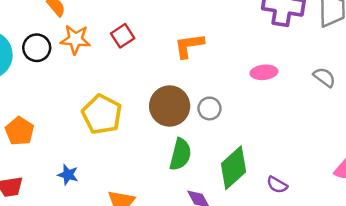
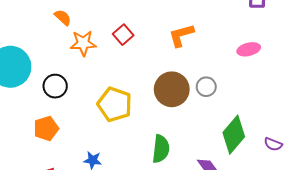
black circle: (37, 48) -> (55, 86), moved
orange pentagon: (20, 131) -> (46, 128), turned 30
green semicircle: (180, 154) -> (161, 149), moved

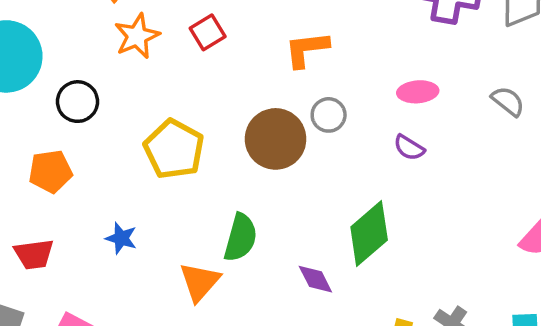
orange star: (83, 43) -> (137, 36), turned -30
gray circle: (206, 87) -> (329, 115), moved
purple semicircle: (273, 144) -> (409, 148), moved

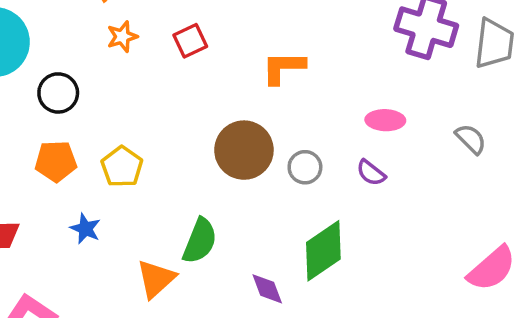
orange star: (137, 36) -> (122, 37), size x0.7
gray circle: (329, 115) -> (305, 167), moved
yellow pentagon: (174, 149) -> (122, 167), moved, size x0.7
orange pentagon: (50, 171) -> (56, 161), moved

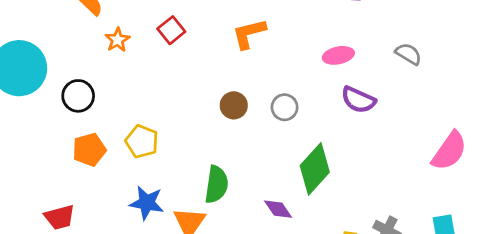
brown circle: (244, 150) -> (234, 105), size x0.6
purple semicircle: (371, 173) -> (358, 100), moved, size x1.4
blue star: (85, 229) -> (147, 203), moved, size x1.4

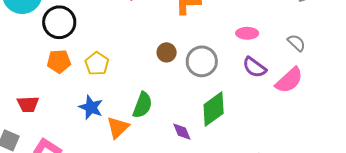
black circle: (78, 96) -> (59, 22), size x1.4
gray circle: (285, 107) -> (202, 61), size x1.6
pink semicircle: (449, 151) -> (289, 80), moved

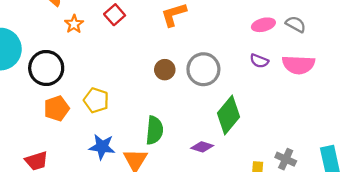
pink ellipse: (247, 33) -> (263, 25), moved
purple semicircle: (254, 67) -> (259, 61), size x0.7
pink semicircle: (289, 80) -> (298, 65), turned 60
purple diamond: (182, 132) -> (202, 147), turned -35

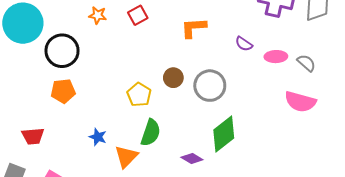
orange star: (74, 24) -> (98, 15), turned 30
purple semicircle: (259, 61) -> (244, 44), moved
yellow pentagon: (96, 100) -> (139, 95), moved
blue star: (102, 147) -> (98, 137), size x0.7

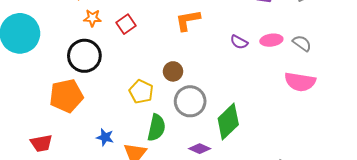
red square: (138, 15) -> (126, 24), moved
purple semicircle: (244, 44) -> (239, 42), moved
black circle: (62, 51) -> (84, 56), moved
gray circle: (210, 86) -> (190, 101), moved
orange pentagon: (63, 91) -> (66, 96), size x1.4

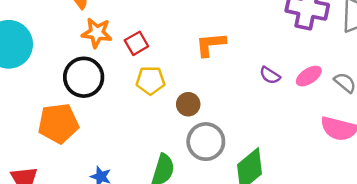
orange star: (92, 18) -> (97, 33), size x1.4
pink ellipse: (271, 40) -> (309, 76), turned -30
yellow pentagon: (141, 92) -> (150, 80), moved, turned -30

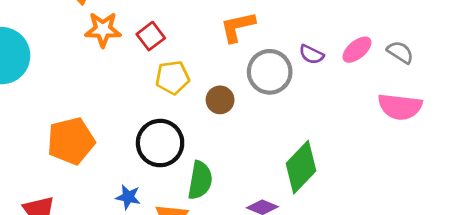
black circle: (84, 77) -> (160, 143), moved
gray circle: (206, 142) -> (270, 72), moved

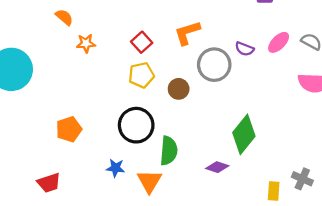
orange star: (103, 30) -> (86, 43), size x0.7
red square: (151, 36) -> (142, 42), moved
orange pentagon: (71, 141) -> (69, 129), size x0.7

